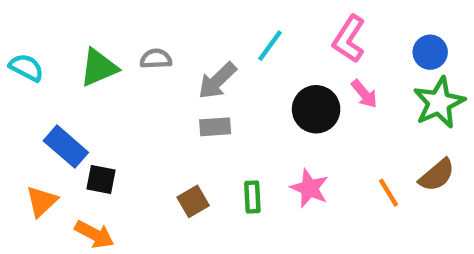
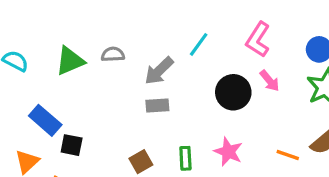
orange line: (388, 193) -> (288, 155), turned -40

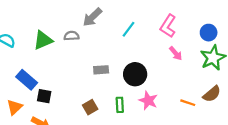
gray arrow: (159, 71) -> (92, 17), moved
black circle: (233, 92) -> (135, 74), moved

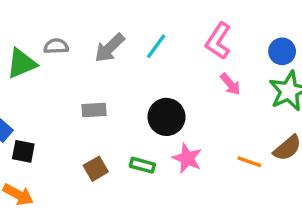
gray arrow: (92, 17) -> (110, 48), moved
gray semicircle: (72, 36) -> (56, 46), moved
gray rectangle: (101, 70) -> (94, 110), moved
green rectangle: (120, 105) -> (142, 165), turned -72

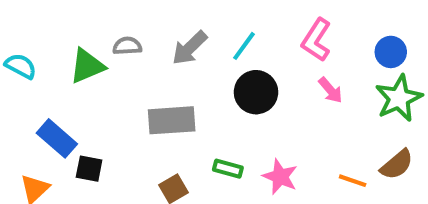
gray rectangle: (94, 110) -> (172, 120), size x1.6
black circle: (166, 117) -> (256, 92), moved
green rectangle: (142, 165) -> (228, 169), moved

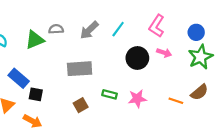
pink arrow: (330, 90) -> (164, 53), turned -32
black circle: (256, 92) -> (137, 58), moved
pink star: (280, 177) -> (137, 99), turned -30

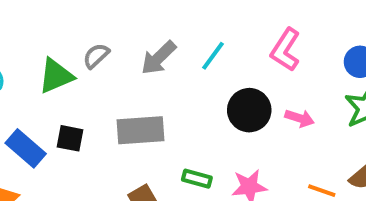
gray semicircle: (56, 29) -> (96, 56), turned -40
pink arrow: (164, 53) -> (300, 118), moved
black square: (36, 94) -> (70, 138), moved

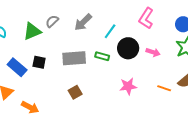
cyan line: (213, 56) -> (110, 31), moved
green rectangle: (197, 179) -> (102, 56), moved

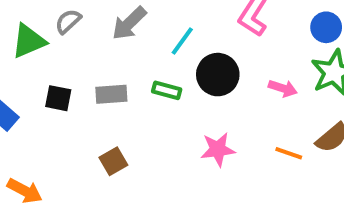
pink arrow: (153, 52) -> (283, 88), moved
gray rectangle: (74, 58) -> (111, 94), size x0.7
black square: (39, 62) -> (58, 98), moved

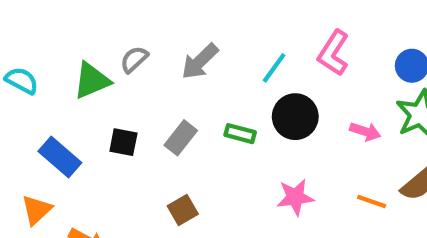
cyan line: (182, 41) -> (274, 68), moved
gray rectangle: (111, 94) -> (181, 138), turned -48

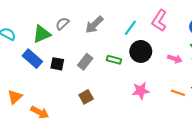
blue rectangle: (60, 157) -> (32, 59), moved

